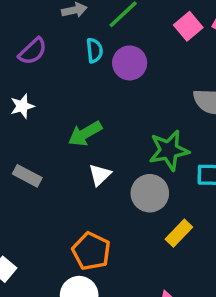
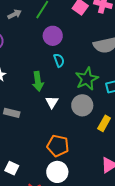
cyan semicircle: (94, 50) -> (59, 60), moved
green arrow: (85, 134) -> (38, 81), turned -54

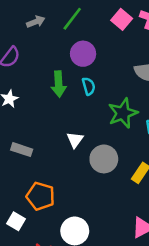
green arrow: (38, 81) -> (59, 84), moved
gray circle: (82, 105) -> (104, 159), moved
orange pentagon: (58, 146) -> (40, 196), moved

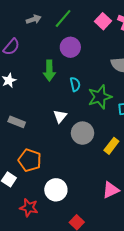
cyan semicircle: (89, 86) -> (75, 84), moved

